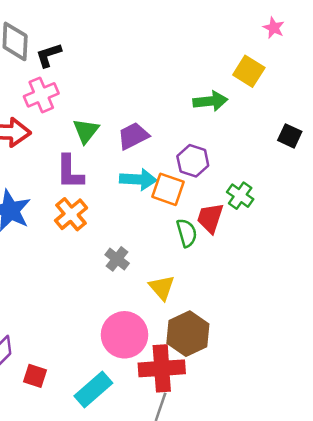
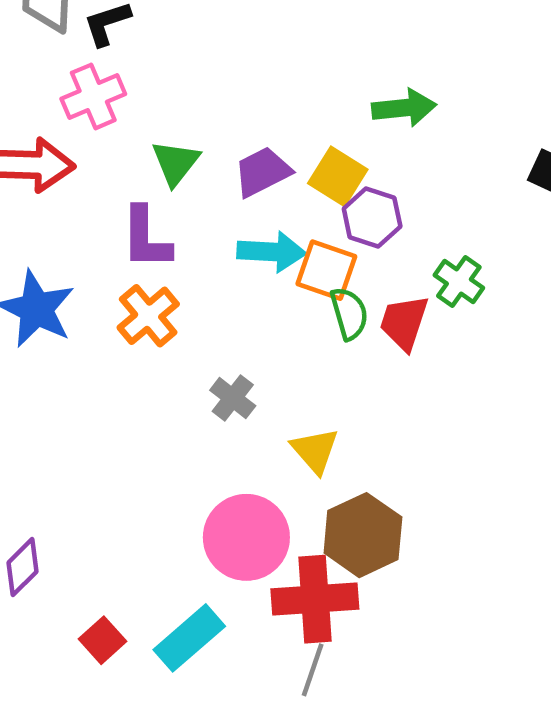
yellow square: (249, 71) -> (338, 176), moved
green semicircle: (187, 233) -> (349, 313), moved
red square: (35, 376) -> (102, 640), moved, turned 30

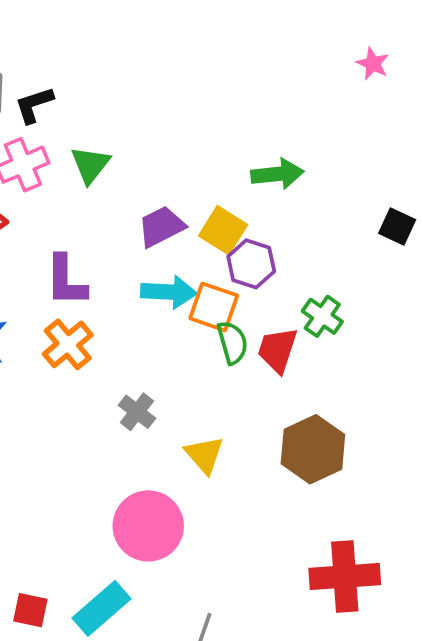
green triangle: (176, 163) -> (90, 165), moved
brown hexagon: (363, 535) -> (313, 449), moved
red cross: (315, 599) -> (345, 576), moved
red square: (102, 640) -> (30, 610), turned -36

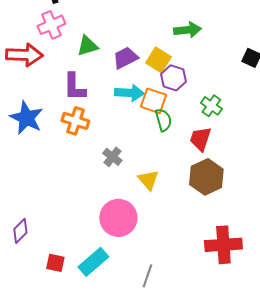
green triangle: (90, 165) -> (87, 46), moved, turned 35
orange cross: (68, 344) -> (75, 121), turned -32
red trapezoid: (277, 350) -> (200, 139), moved

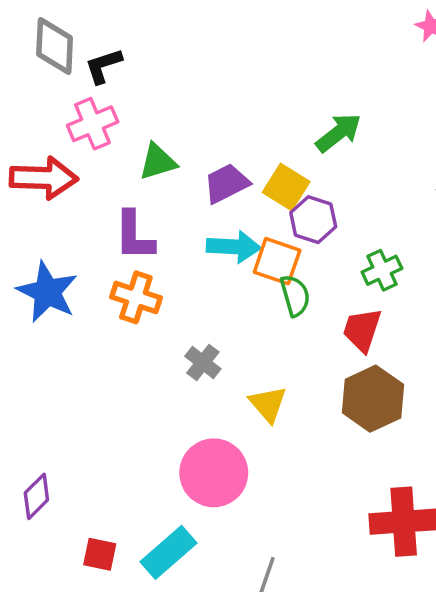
green arrow: (187, 30) -> (339, 133), turned -32
green cross: (211, 106) -> (382, 270), turned 30

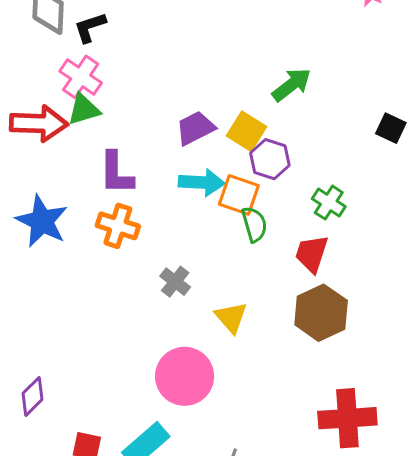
pink cross: (93, 124) -> (81, 77), turned -33
green triangle: (158, 162) -> (84, 109), moved
green cross: (382, 270) -> (329, 203), turned -32

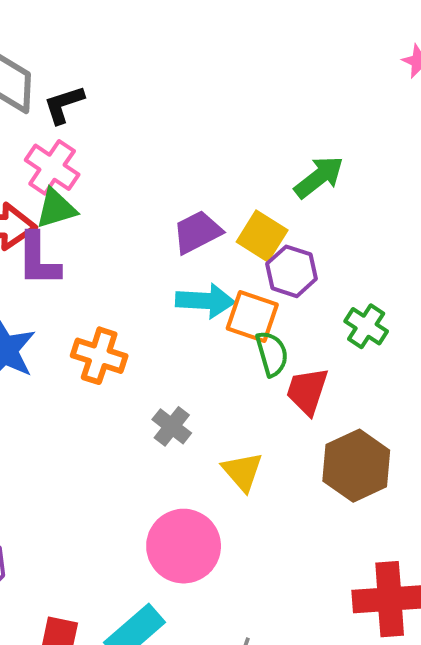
purple L-shape: (116, 173) -> (38, 260), moved
red trapezoid: (312, 254) -> (307, 391), moved

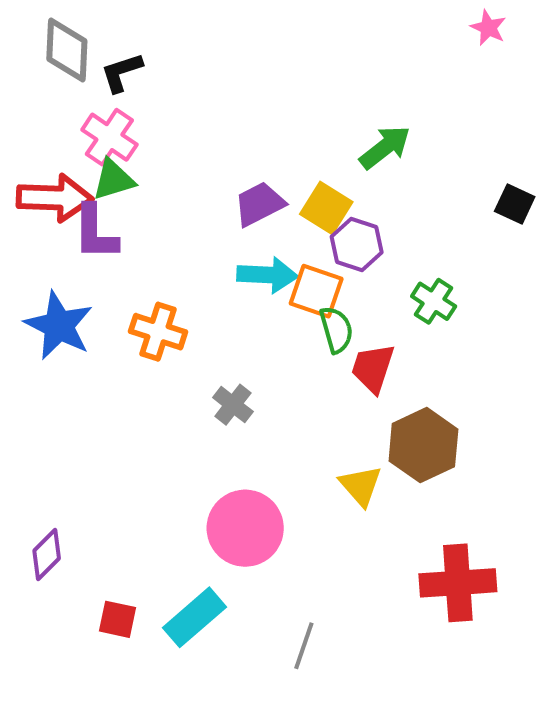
yellow triangle: (242, 472) -> (361, 486), moved

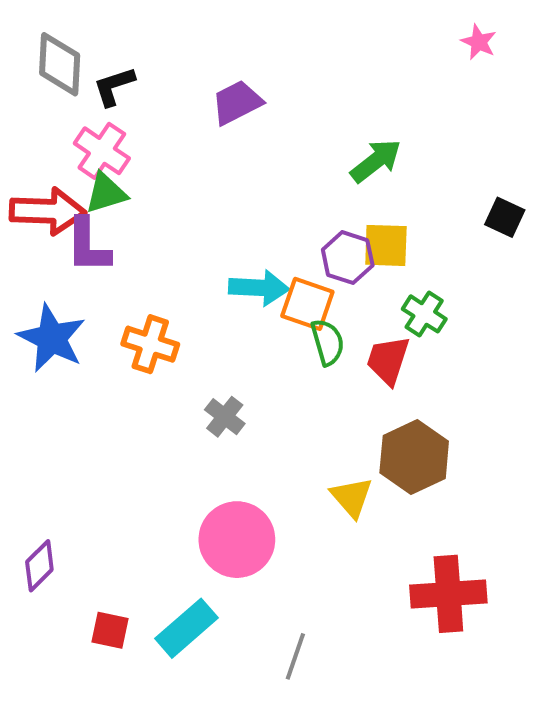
purple trapezoid: (259, 204) -> (237, 102), moved
yellow square: (326, 208) -> (386, 245), moved, turned -30
red trapezoid: (373, 368) -> (388, 360), moved

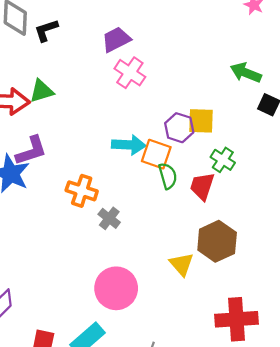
pink cross: (102, 151) -> (130, 73), moved
green arrow: (376, 161) -> (246, 73), moved, turned -120
purple L-shape: (88, 245) -> (31, 151), moved, turned -108
orange cross: (150, 344) -> (82, 191), moved

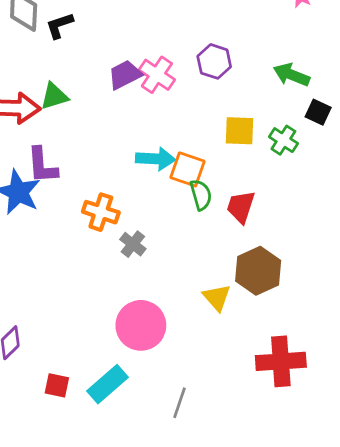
purple trapezoid: (116, 39) -> (125, 75), moved
purple hexagon: (179, 128) -> (214, 61), moved
purple L-shape: (31, 151) -> (42, 165), turned 104
green cross: (223, 160) -> (283, 140), moved

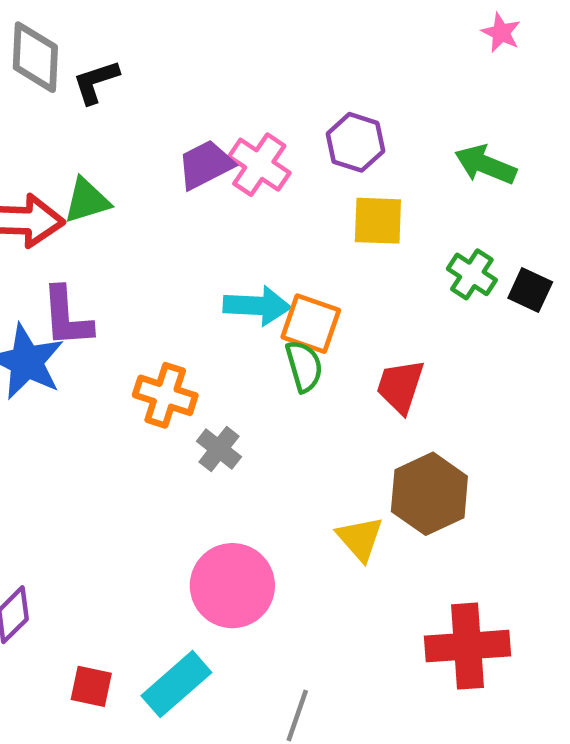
black square: (318, 112) -> (530, 290), moved
yellow square: (239, 131) -> (378, 221), moved
green semicircle: (201, 195) -> (304, 366), moved

